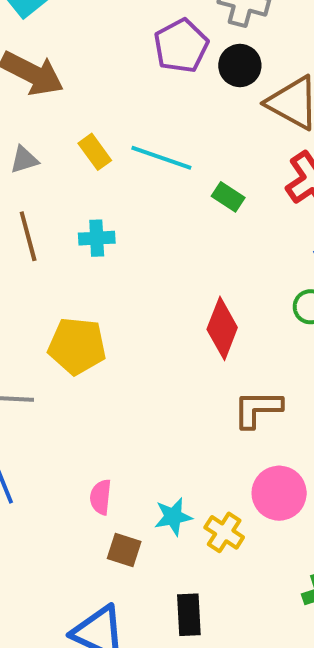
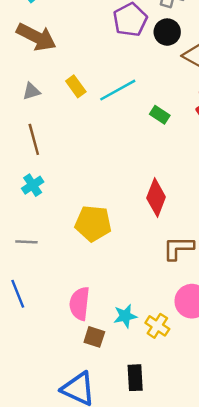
cyan line: (161, 158) -> (118, 90), turned -48
cyan cross: (97, 238) -> (33, 185), moved, turned -30
yellow pentagon: (77, 346) -> (93, 223), moved
pink semicircle: (101, 497) -> (80, 304), size x1.5

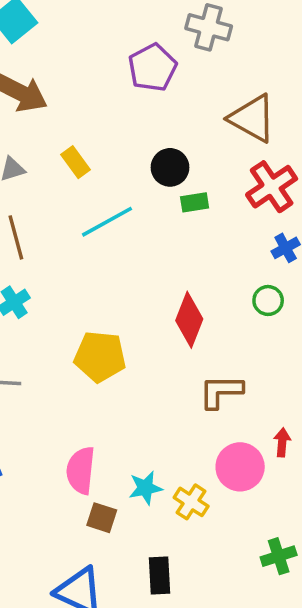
black circle: (167, 32) -> (170, 167), moved
cyan line: (118, 90) -> (107, 222), moved
green rectangle: (160, 115) -> (195, 202), turned -42

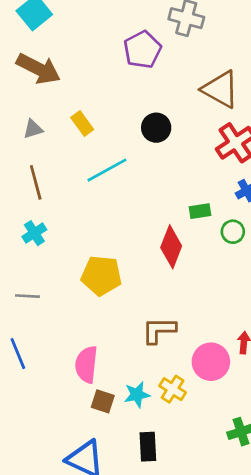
green rectangle: (195, 202) -> (200, 211), moved
brown L-shape: (221, 392) -> (159, 330), moved
cyan star: (145, 488) -> (137, 395), moved

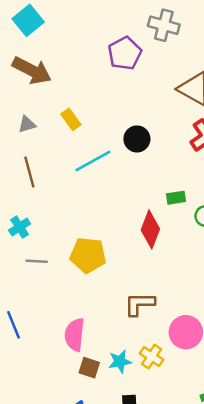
black circle: (156, 128) -> (137, 139), moved
cyan cross: (34, 233) -> (20, 227), moved
gray line: (27, 296) -> (37, 261), moved

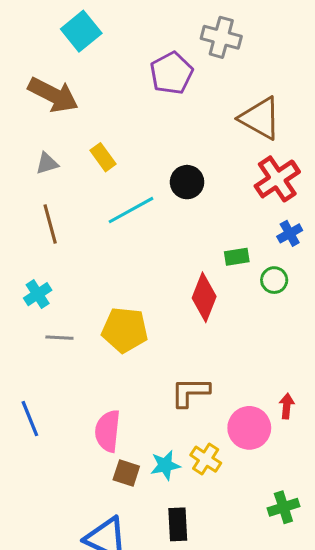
cyan square: (28, 20) -> (81, 31), moved

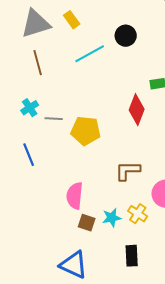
gray triangle: (47, 163) -> (36, 24), size x2.0
gray line: (59, 338) -> (54, 119), moved
blue line: (30, 419) -> (29, 155), moved
black rectangle: (178, 524) -> (132, 256), moved

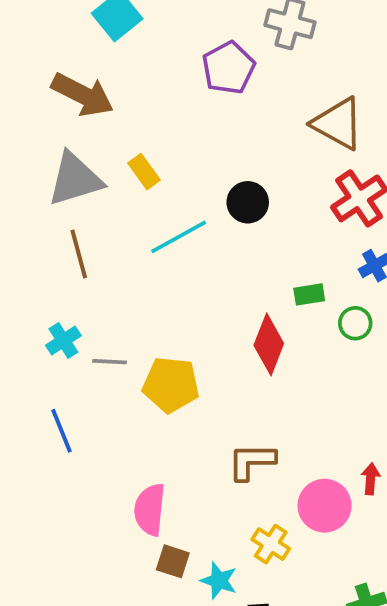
cyan star: (112, 218) -> (219, 581), moved, turned 30

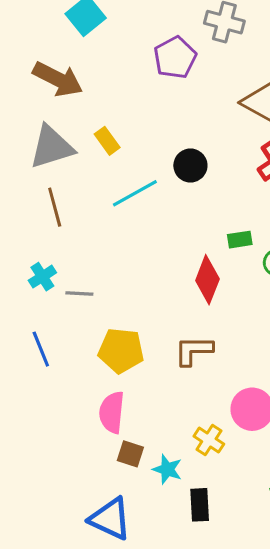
yellow pentagon: (171, 385) -> (121, 351), moved
brown L-shape: (252, 462) -> (193, 351), moved

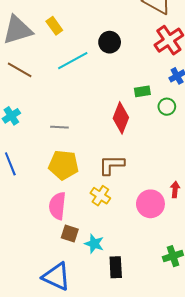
brown line: (55, 207) -> (20, 70), turned -45
gray line: (79, 294) -> (59, 127), moved
yellow cross: (209, 440) -> (100, 196), moved

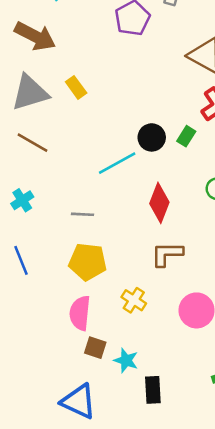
black circle: (110, 42) -> (152, 137), moved
cyan line: (73, 61) -> (117, 163), moved
green rectangle: (142, 91) -> (186, 136), moved, turned -49
brown L-shape: (112, 165) -> (167, 254), moved

